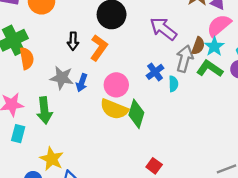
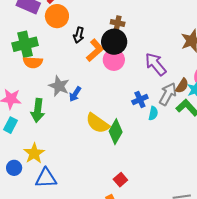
black arrow: (73, 41) -> (79, 35), moved
orange L-shape: (99, 48) -> (95, 50), moved
orange semicircle: (27, 58) -> (33, 62), turned 90
pink circle: (116, 85) -> (114, 60), moved

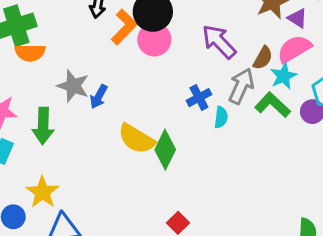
brown semicircle: (182, 86) -> (263, 58), moved

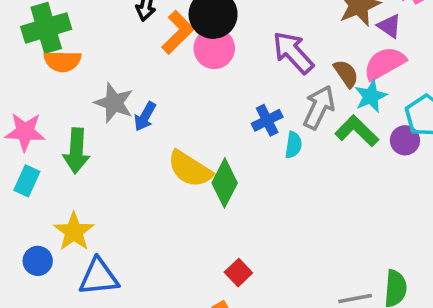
brown semicircle: (263, 58) -> (346, 74), turned -65

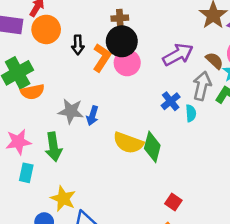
purple arrow: (293, 53) -> (178, 55), turned 116

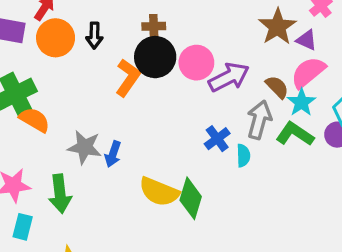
black arrow: (78, 45) -> (94, 36), moved
pink circle: (127, 63) -> (196, 63), moved
orange semicircle: (32, 92) -> (35, 120), turned -140

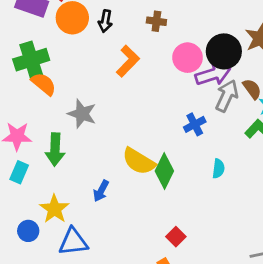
black circle: (155, 57) -> (224, 51), moved
gray arrow: (259, 120) -> (227, 96), moved
blue arrow: (113, 154) -> (101, 191), moved
cyan semicircle: (243, 156) -> (218, 169), moved

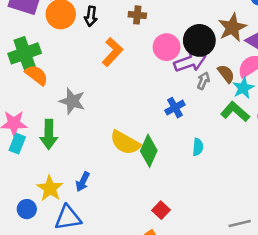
gray arrow: (227, 96) -> (203, 81), size x0.6
cyan rectangle: (19, 172) -> (17, 144), moved
blue arrow: (101, 191) -> (83, 182), moved

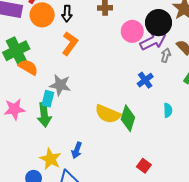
orange L-shape: (112, 52) -> (70, 44), moved
cyan rectangle: (17, 144) -> (48, 99), moved

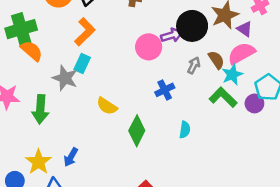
pink circle: (132, 31) -> (149, 47), moved
purple arrow: (153, 41) -> (172, 35), moved, size x0.7
cyan rectangle: (48, 99) -> (82, 64), moved
yellow semicircle: (108, 114) -> (107, 106), moved, size x0.7

